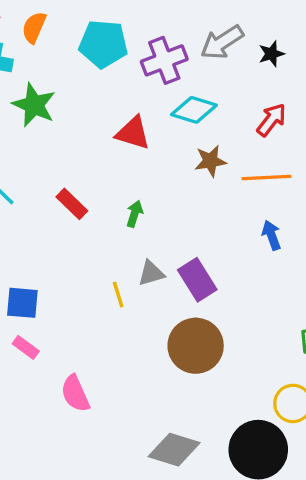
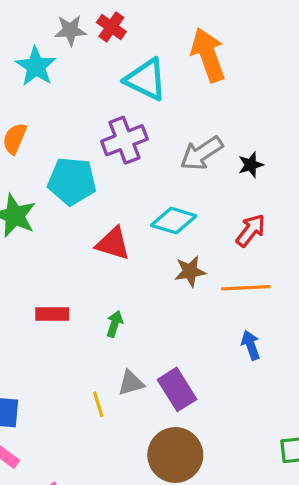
cyan pentagon: (103, 44) -> (72, 181), moved
purple cross: (164, 60) -> (124, 140), moved
red rectangle: (72, 204) -> (52, 314), turned -44

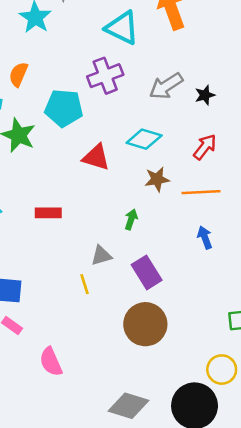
green arrow: (115, 324) -> (131, 219), moved
gray triangle: (131, 383) -> (101, 256), moved

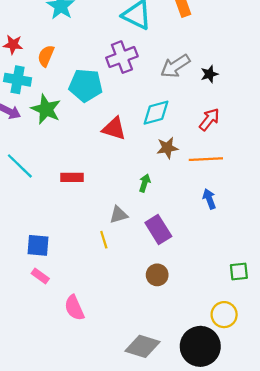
cyan diamond: (144, 139) -> (156, 113), turned -32
brown circle: (145, 324) -> (157, 275), size x0.6

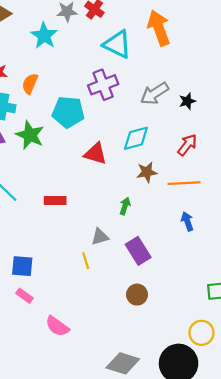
pink semicircle: (74, 308) -> (57, 326), turned -30

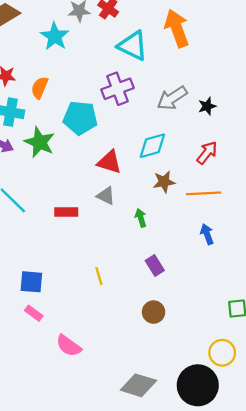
green arrow: (125, 206) -> (141, 218), turned -35
gray triangle: (100, 237) -> (106, 196), moved, turned 42
purple rectangle: (138, 251) -> (155, 266), size x0.7

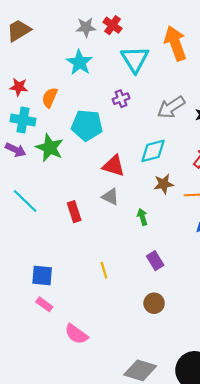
cyan star: (55, 36) -> (79, 62), moved
cyan triangle: (133, 46) -> (135, 59), turned 32
purple cross: (117, 89) -> (121, 99), size x0.6
red rectangle: (66, 212) -> (74, 212), turned 72

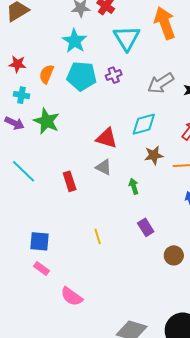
cyan cross: (23, 120) -> (21, 95), size x0.7
cyan pentagon: (87, 125) -> (82, 76), moved
brown circle: (154, 303) -> (174, 255), moved

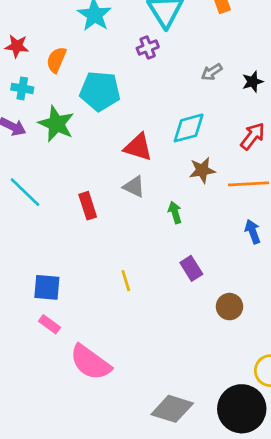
purple cross: (114, 75) -> (148, 48), moved
cyan pentagon: (82, 76) -> (100, 91), moved
gray arrow: (161, 83) -> (212, 72), size x0.6
pink semicircle: (72, 297) -> (90, 362), size x1.4

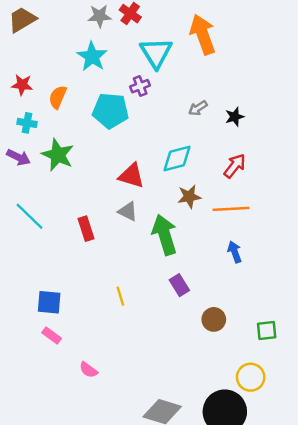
cyan pentagon: (100, 91) -> (111, 111), moved
green arrow: (175, 212) -> (165, 235), size x2.0
pink semicircle: (90, 362) -> (88, 370), size x0.5

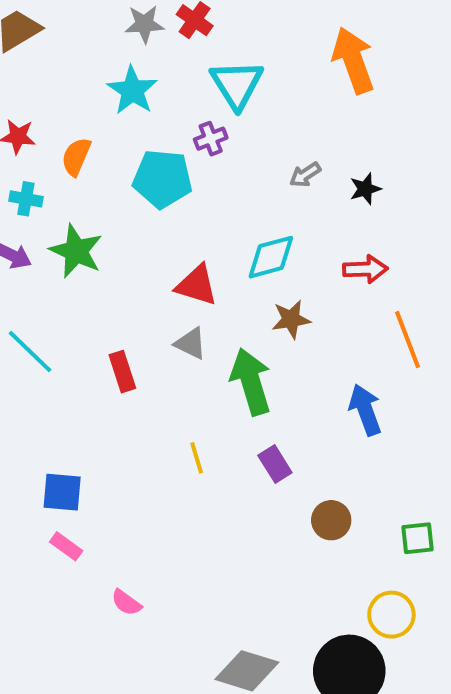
orange arrow: (203, 34) -> (353, 60), moved
red arrow: (235, 166) -> (365, 269), turned 50
orange line: (231, 209) -> (408, 339), moved, turned 72
blue arrow: (235, 252) -> (365, 410), size x1.4
yellow line: (120, 296) -> (197, 458), moved

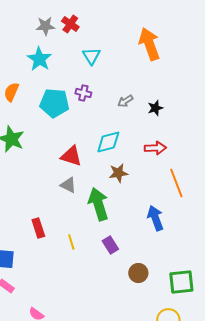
cyan triangle: (237, 84) -> (91, 56), size x0.7
purple cross: (211, 139) -> (83, 93), moved, turned 35
red rectangle: (122, 372) -> (38, 228), moved
green square: (418, 538) -> (181, 282), size x1.5

